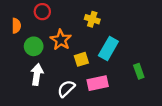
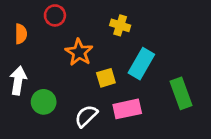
green circle: (34, 46) -> (44, 102), moved
green rectangle: (139, 71) -> (181, 93), size x1.5
white arrow: (37, 75) -> (18, 81), moved

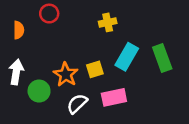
yellow cross: (120, 25) -> (108, 22), turned -30
orange star: (79, 52) -> (66, 74), moved
green rectangle: (181, 93) -> (162, 58), moved

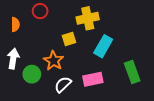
yellow cross: (108, 22) -> (88, 18), size x1.5
green rectangle: (162, 58) -> (132, 72), moved
yellow square: (95, 69) -> (69, 39), moved

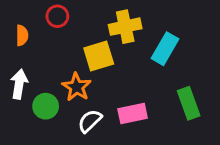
yellow square: (69, 39) -> (99, 56), size x1.5
cyan rectangle: (103, 46) -> (165, 49), moved

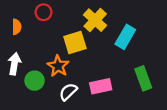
yellow cross: (125, 27) -> (95, 20), turned -35

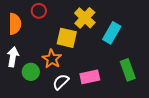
orange semicircle: (17, 27) -> (15, 24), size x1.5
yellow square: (75, 42) -> (67, 38), turned 30

